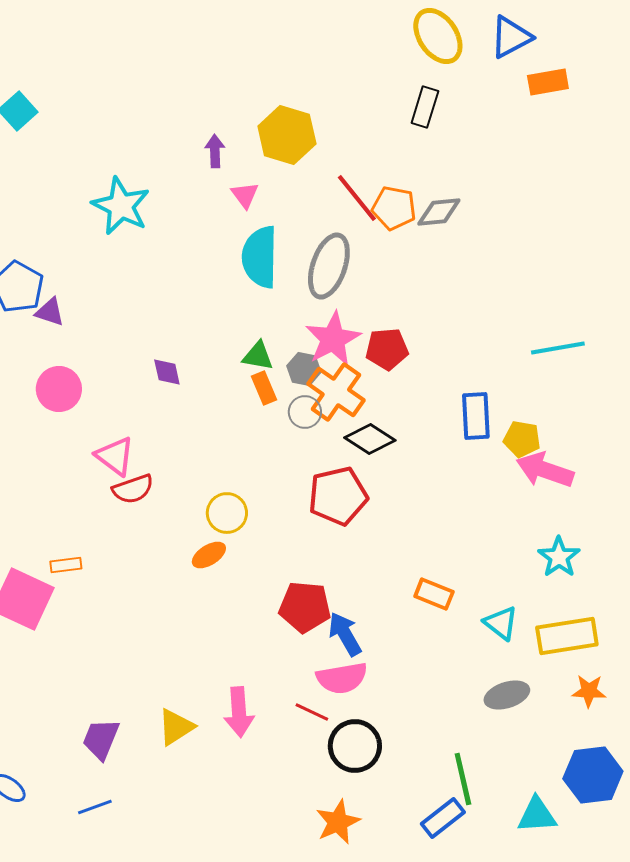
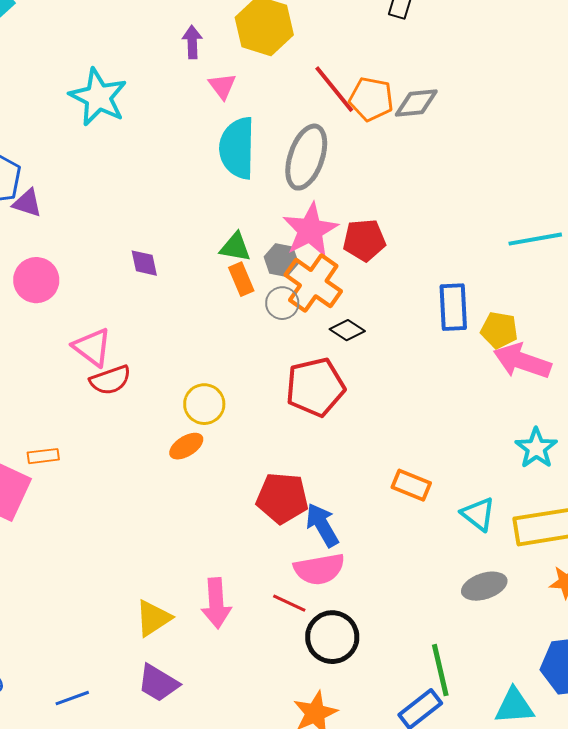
black diamond: (370, 439) -> (347, 330), size x0.7
purple trapezoid: (101, 739) -> (158, 683), moved, turned -81

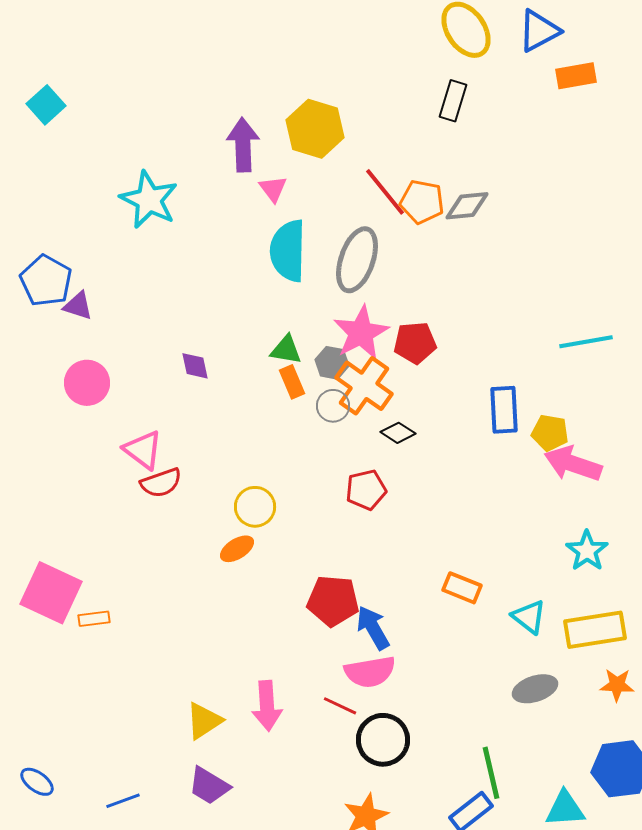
purple arrow: (192, 42) -> (243, 145), size x1.6
red pentagon: (315, 387) -> (366, 490), size x0.7
orange rectangle: (43, 456) -> (94, 619), moved

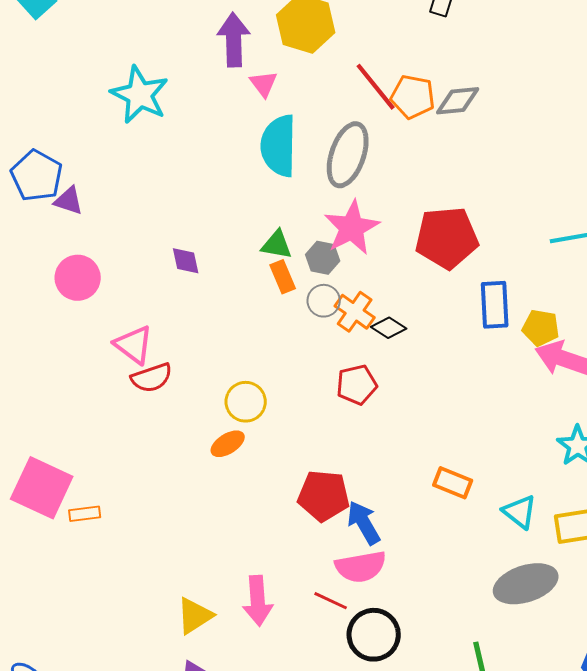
red pentagon: (415, 343) -> (447, 238), moved, size x1.5
orange cross: (364, 386) -> (355, 312), moved, size x0.7
gray ellipse: (535, 689) -> (526, 584), size x1.4

